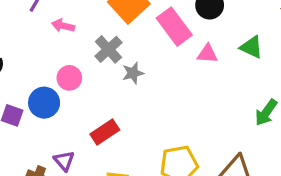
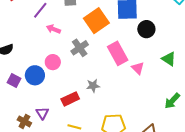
pink rectangle: (174, 27) -> (118, 53), moved
pink triangle: (207, 54) -> (138, 68), moved, turned 32
gray star: (133, 73) -> (93, 86), moved

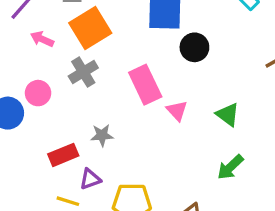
orange square: (96, 21) -> (90, 28), moved
green triangle: (169, 59) -> (228, 114), moved
purple triangle: (42, 113) -> (90, 179), moved, turned 40

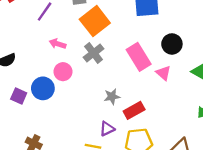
pink arrow: (42, 39) -> (57, 44), moved
black circle: (194, 47) -> (172, 44), moved
red rectangle: (63, 155) -> (134, 110), moved

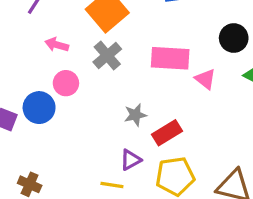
black circle: (172, 44) -> (234, 38), moved
pink rectangle: (139, 57) -> (170, 58), turned -52

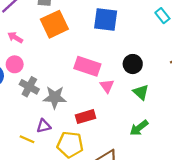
gray cross: (107, 55) -> (29, 87), moved, turned -36
gray star: (135, 115) -> (55, 97), size x1.5
red rectangle: (167, 133) -> (86, 117), moved

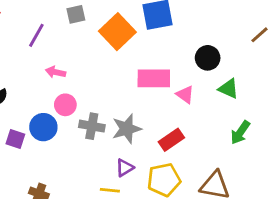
orange square: (54, 24) -> (117, 32), moved

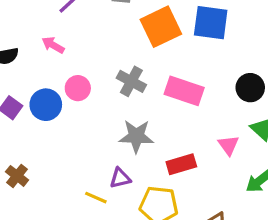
pink arrow: (56, 72) -> (53, 45), moved
pink triangle: (185, 95) -> (229, 145), moved
gray cross: (92, 126) -> (131, 81), moved

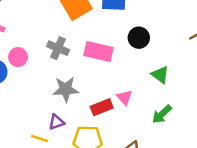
black circle: (250, 88) -> (139, 38), moved
pink triangle: (229, 145) -> (124, 97), moved

